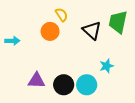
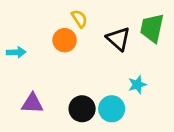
purple triangle: (36, 81) -> (32, 103), moved

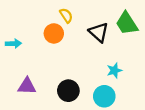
green trapezoid: (152, 28) -> (127, 23), turned -45
cyan circle: (112, 109) -> (104, 96), moved

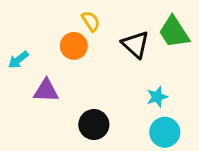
cyan arrow: (13, 44) -> (18, 60), turned 144
purple triangle: (27, 86) -> (46, 91), moved
cyan circle: (104, 96) -> (165, 132), moved

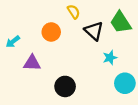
yellow semicircle: (91, 21) -> (74, 12), moved
cyan star: (157, 97) -> (110, 58), moved
cyan circle: (165, 132) -> (125, 83), moved

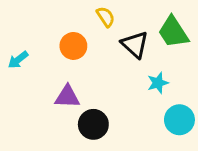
purple triangle: (32, 63) -> (67, 97), moved

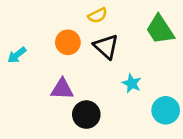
yellow semicircle: (106, 17) -> (98, 15), turned 96
black triangle: (135, 44) -> (106, 47), moved
cyan star: (158, 83) -> (132, 83), moved, turned -30

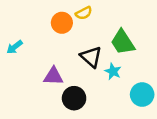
green trapezoid: (160, 30) -> (123, 42), moved
orange circle: (68, 42) -> (62, 23), moved
black triangle: (106, 47) -> (91, 57), moved

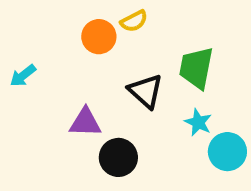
green trapezoid: (123, 42) -> (196, 68), turned 44
cyan star: (113, 71) -> (198, 122), moved

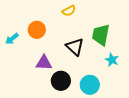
orange circle: (99, 37) -> (37, 30), moved
cyan star: (198, 122) -> (112, 60), moved
cyan circle: (227, 152) -> (90, 85), moved

